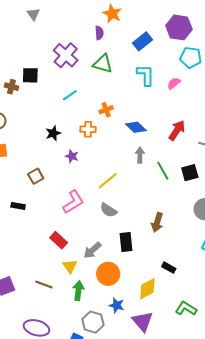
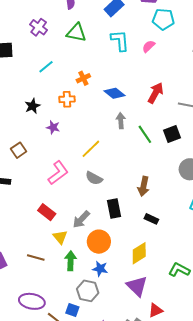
purple cross: (66, 55) -> (39, 27), size x0.7
black rectangle: (169, 268) -> (151, 219), moved
blue star: (117, 305) -> (100, 269), moved

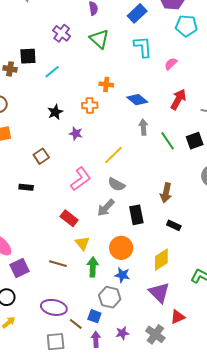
green triangle: (76, 33) -> (99, 39), turned 30
pink semicircle: (149, 46) -> (171, 64), moved
cyan line: (46, 67) -> (52, 72), moved
orange cross: (83, 78) -> (106, 84), turned 32
gray arrow: (81, 219) -> (106, 208), moved

